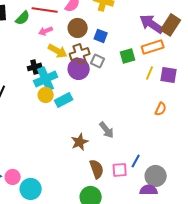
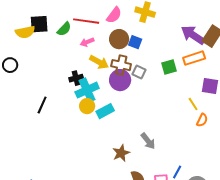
blue square: (101, 36) -> (135, 42), moved
brown cross: (80, 54) -> (121, 65), turned 30
yellow line: (150, 73) -> (193, 104), moved, turned -56

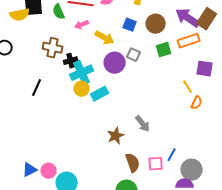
green semicircle: (64, 29) -> (59, 12), turned 112
brown circle: (119, 39) -> (156, 24), moved
yellow arrow: (99, 62) -> (105, 38), moved
brown cross: (121, 65) -> (53, 48), moved

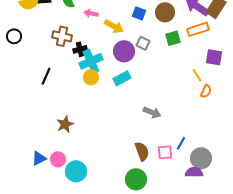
pink arrow: (82, 25) -> (91, 13), turned 32
cyan rectangle: (100, 94) -> (122, 78), moved
gray arrow: (143, 124) -> (152, 112), turned -30
brown star: (116, 136) -> (65, 124), moved

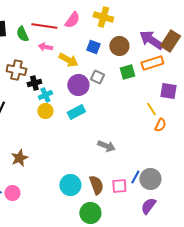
cyan cross: (91, 61) -> (45, 95), size x0.6
gray circle: (201, 158) -> (150, 179), moved
cyan circle: (76, 171) -> (70, 185), moved
purple semicircle: (194, 172) -> (148, 206), turned -54

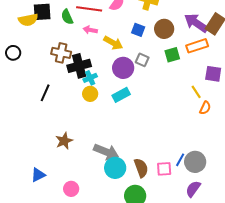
black cross: (34, 83) -> (79, 66), size x1.6
gray arrow: (106, 146) -> (106, 152), moved, size x1.4
pink circle: (12, 193) -> (71, 189), moved

